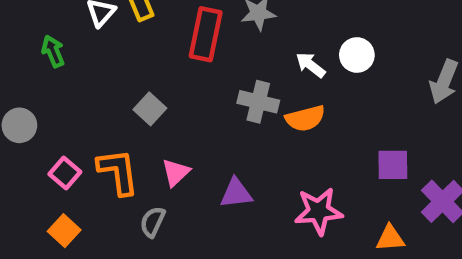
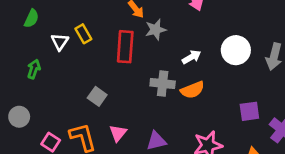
green arrow: (53, 51) -> (34, 69), turned 48
white circle: (357, 55) -> (236, 50), moved, size x1.4
white arrow: (311, 65) -> (191, 57), turned 120

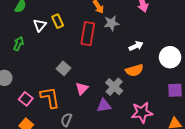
white circle: (236, 50) -> (170, 57), moved
gray cross: (163, 84) -> (114, 87), moved, turned 30
pink triangle: (118, 133) -> (82, 89), moved

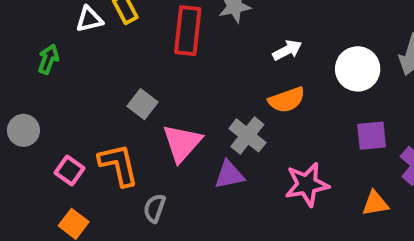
white triangle: (40, 25) -> (89, 19), turned 40
pink triangle: (82, 89) -> (182, 143), size x1.5

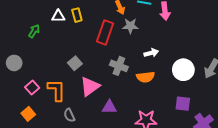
gray cross: (247, 135) -> (119, 66), moved, turned -30
gray semicircle: (155, 208) -> (69, 115), turned -56

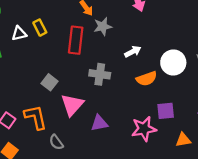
orange semicircle: (146, 77) -> (147, 79), moved
purple square: (183, 104) -> (166, 111), moved

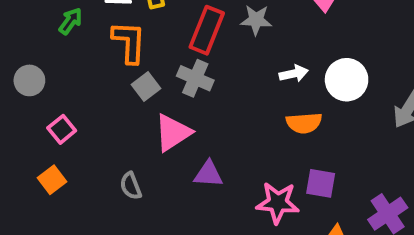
white circle: (173, 62) -> (347, 80), moved
gray cross: (100, 74) -> (195, 78), moved
orange L-shape: (36, 117) -> (129, 42), moved

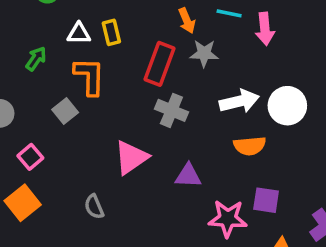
white arrow: (294, 74) -> (239, 101), size x1.5
gray cross: (195, 78) -> (171, 110), moved
gray square: (146, 87) -> (65, 111), moved
purple triangle: (208, 174) -> (188, 176), moved
orange square: (52, 180) -> (23, 203), size x1.4

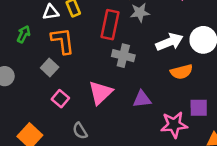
pink square: (30, 157) -> (60, 99), moved

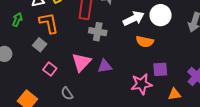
orange semicircle: (181, 72) -> (145, 42), turned 30
purple triangle: (142, 99) -> (105, 66), moved

